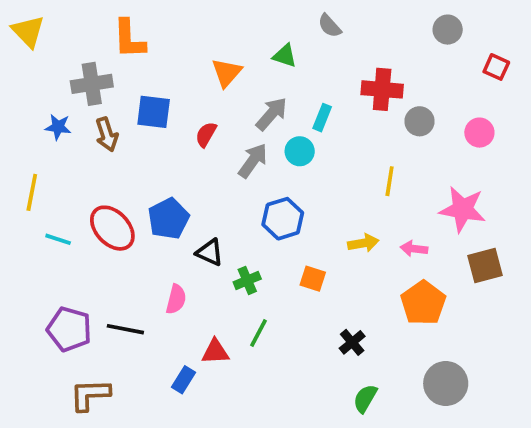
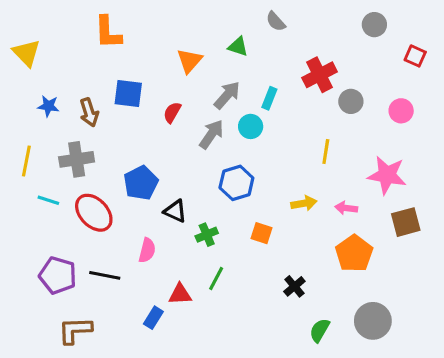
yellow triangle: (28, 31) -> (26, 53), moved
gray cross: (92, 84) -> (77, 159), moved
red cross: (382, 89) -> (320, 75), turned -32
red ellipse: (112, 228) -> (94, 213), moved
green semicircle: (365, 398) -> (320, 330), moved

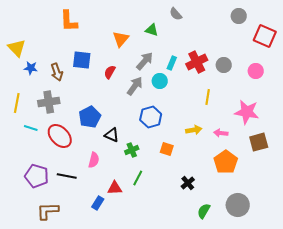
yellow triangle: (26, 53) -> (17, 48), moved
red square: (415, 56) -> (265, 36), size x1.6
red cross: (320, 75) -> (197, 62), moved

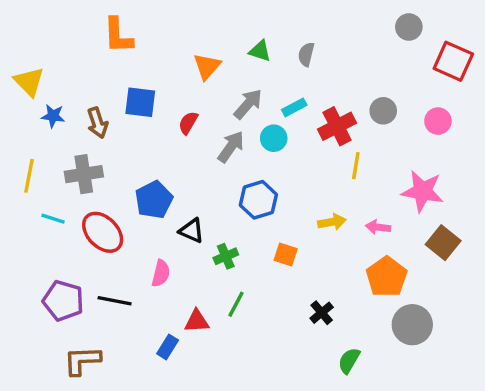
gray semicircle: (176, 14) -> (306, 54), moved, turned 56
red cross: (197, 62) -> (337, 126), moved
cyan rectangle: (172, 63) -> (294, 107), turned 40
brown square: (259, 142) -> (443, 243), turned -36
gray circle: (238, 205) -> (412, 325), moved

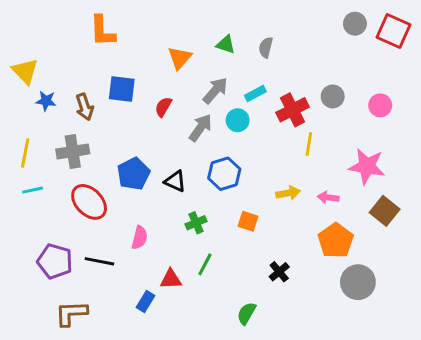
red square: (453, 61) -> (394, 31), moved
cyan line: (53, 219) -> (33, 190), moved, turned -30
black triangle: (192, 231) -> (175, 181), moved
green semicircle: (349, 361) -> (246, 313), moved

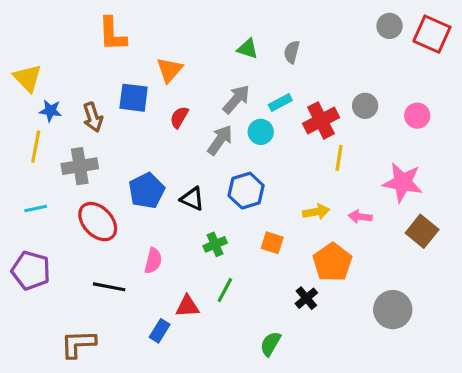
orange triangle: (180, 58) -> (169, 70), moved
yellow line: (25, 153) -> (36, 147), moved
orange pentagon: (336, 241) -> (332, 262), moved
purple pentagon: (55, 261) -> (31, 270), moved

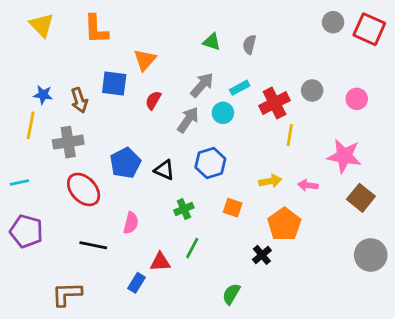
yellow triangle: (28, 78) -> (42, 25), moved
cyan line: (36, 209) -> (19, 182), moved
gray circle: (393, 310) -> (371, 255), moved

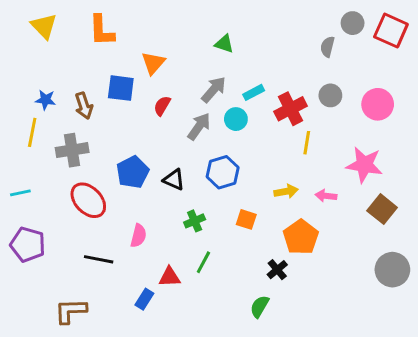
gray semicircle: (249, 45) -> (327, 47), moved
pink circle: (357, 99) -> (378, 104), size x1.4
green semicircle: (231, 294) -> (260, 307), moved

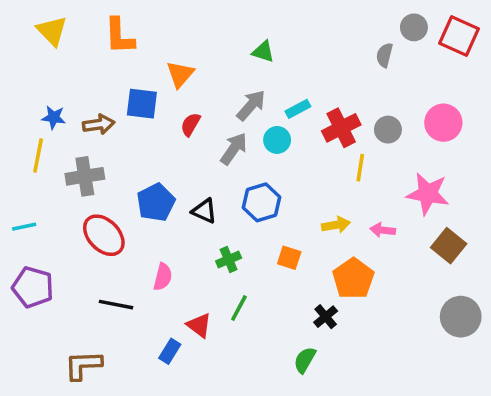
gray circle: (330, 95) -> (388, 130), moved
brown arrow: (84, 106) -> (99, 124), turned -80
red triangle: (169, 277) -> (199, 325), turned 40

